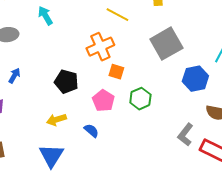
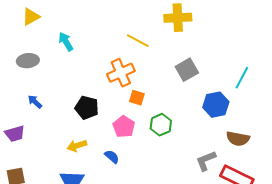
gray square: (166, 44) -> (187, 70), size x0.7
blue arrow: (14, 76) -> (35, 102), turned -77
gray L-shape: (185, 135) -> (206, 161), turned 30

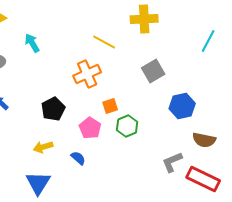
cyan line: (242, 78) -> (208, 41), moved
orange square: (137, 98) -> (110, 106), moved, turned -35
black pentagon: (87, 108) -> (53, 109), turned 30

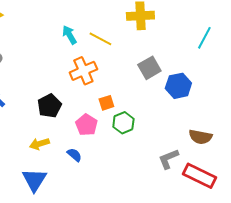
cyan arrow: (32, 43) -> (69, 35), moved
blue hexagon: (182, 106) -> (178, 86), moved

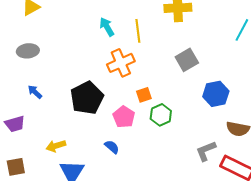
yellow line: (100, 39) -> (138, 31), turned 55
blue hexagon: (178, 86) -> (216, 94), moved
black pentagon: (49, 106) -> (87, 98), size x1.4
yellow arrow: (39, 144) -> (56, 146), moved

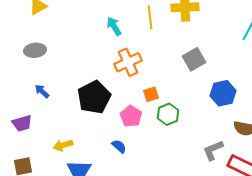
yellow line: (138, 31) -> (150, 17), moved

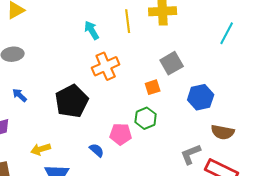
orange square: (151, 94) -> (153, 87), moved
pink pentagon: (131, 116) -> (121, 134), moved, turned -30

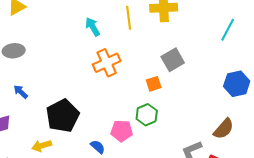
blue hexagon: (201, 97) -> (237, 84), moved
black pentagon: (72, 101) -> (63, 116), moved
brown semicircle: (223, 132) -> (224, 129), turned -60

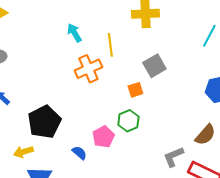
yellow line: (129, 18) -> (110, 45), moved
pink pentagon: (122, 131) -> (103, 137), turned -30

